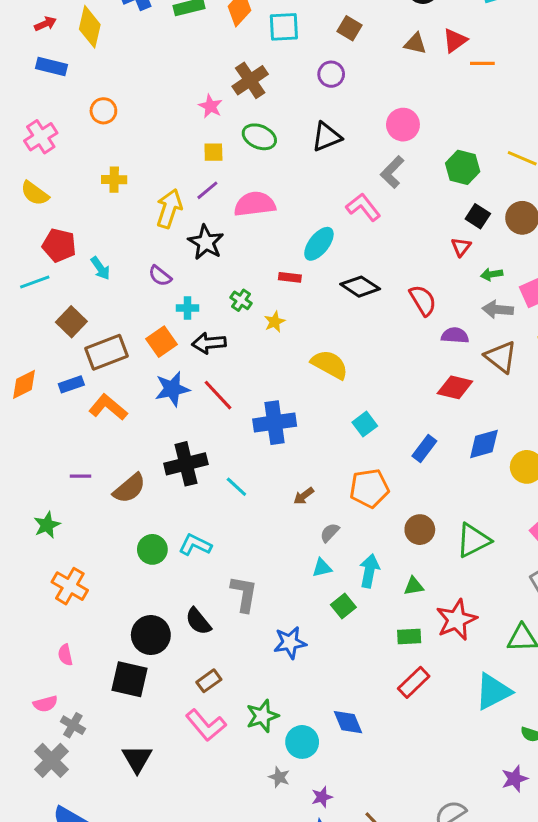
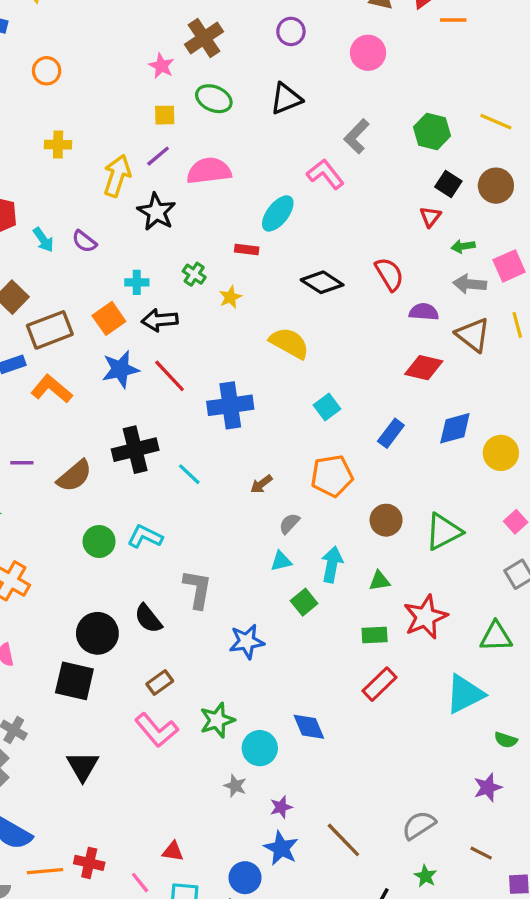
pink circle: (403, 125) -> (368, 53), moved
purple semicircle: (160, 276) -> (84, 241), moved
black diamond: (360, 287) -> (322, 282), moved

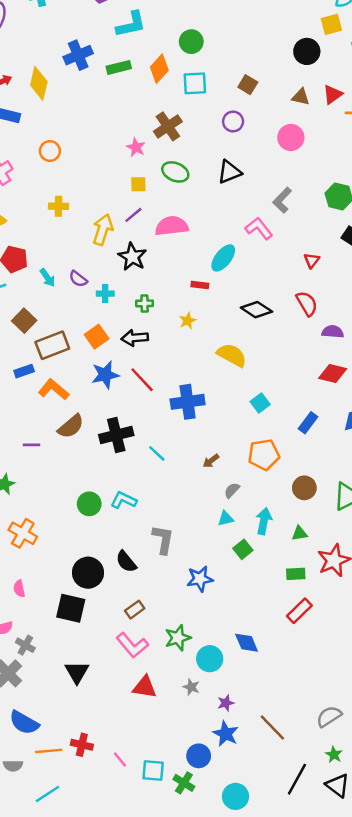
red triangle: (430, 217) -> (312, 260), moved
green cross: (194, 274) -> (145, 303), moved, turned -35
cyan cross: (137, 282) -> (105, 294), moved
brown semicircle: (74, 476) -> (71, 426), moved
red triangle: (173, 851) -> (145, 687), moved, size x1.5

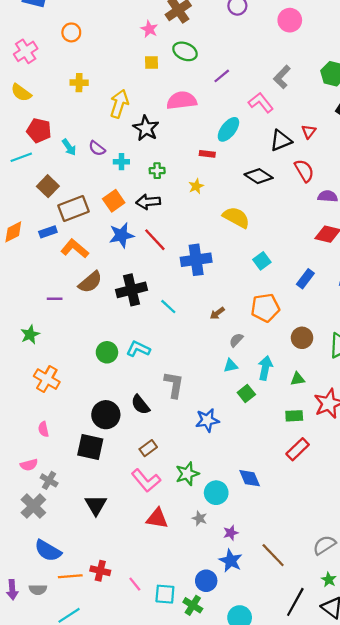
black triangle: (229, 172) -> (281, 141), moved
purple line: (133, 215) -> (222, 76), moved

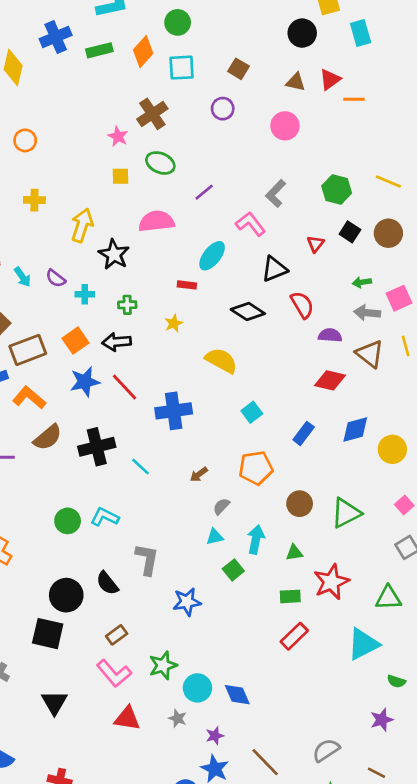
red triangle: (309, 132) -> (315, 244), moved
blue diamond: (250, 478) -> (237, 695), moved

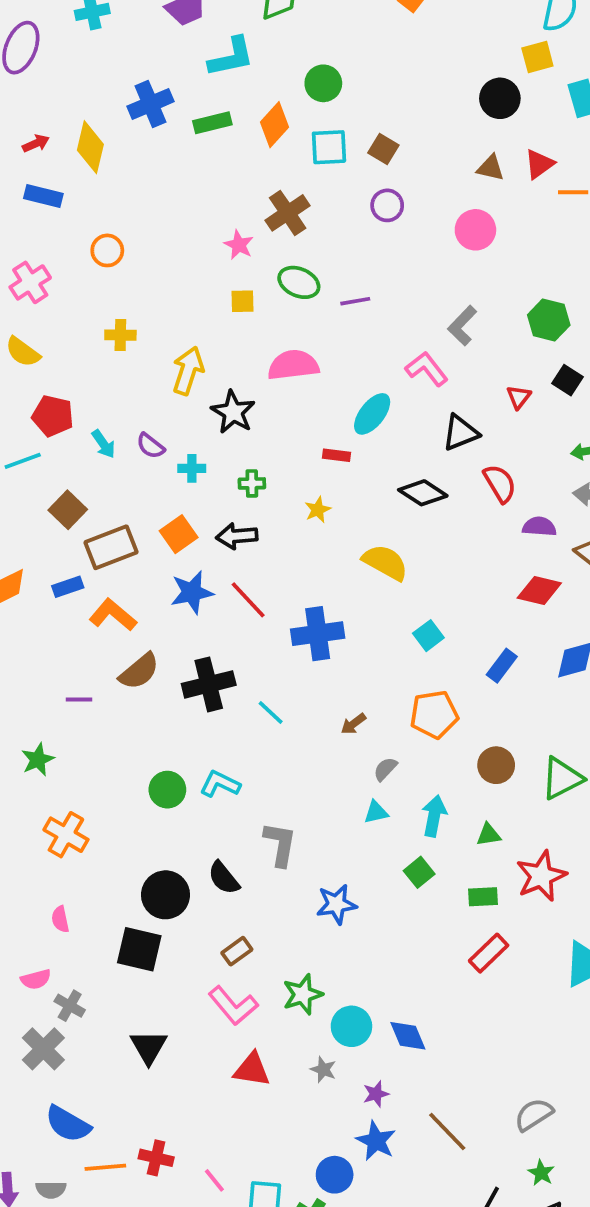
brown square: (239, 69) -> (383, 149), moved
purple line: (204, 192) -> (355, 301), moved, turned 30
green square: (233, 570) -> (419, 872), moved

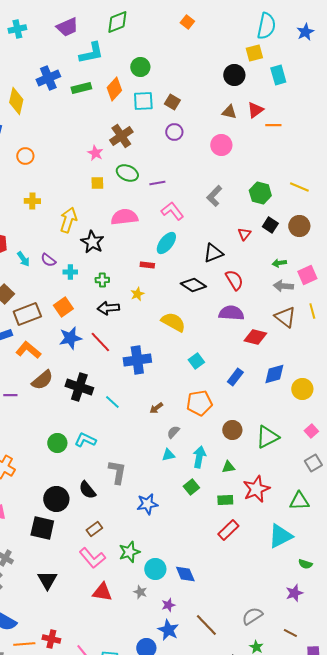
pink L-shape: (427, 369) -> (172, 211), moved
purple semicircle: (539, 527) -> (231, 313), moved, size x1.4
black arrow: (237, 536) -> (108, 308), moved
black cross: (209, 684) -> (79, 387), turned 32

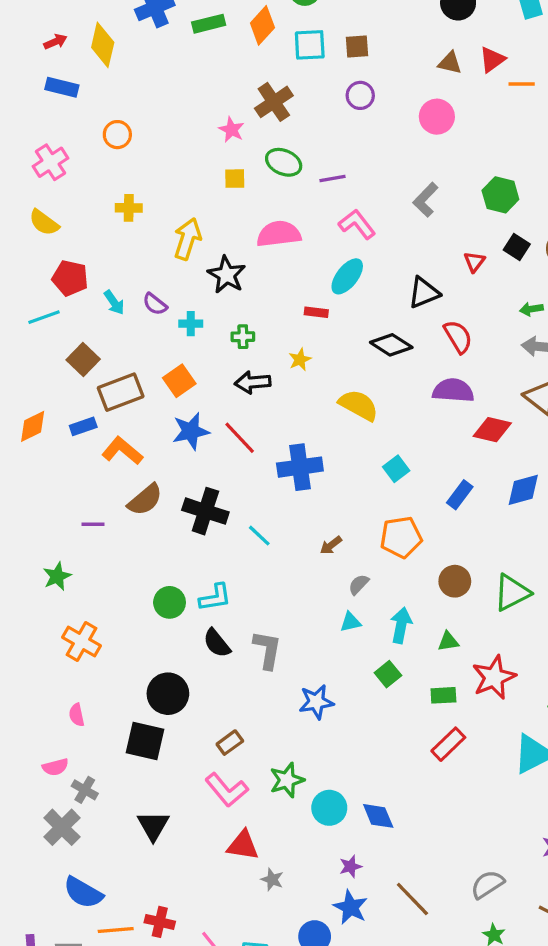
brown square: (172, 102) -> (357, 47), turned -35
cyan L-shape: (85, 440) -> (215, 598), turned 145
black semicircle: (87, 490) -> (217, 643), moved
gray star: (140, 592) -> (272, 880), moved

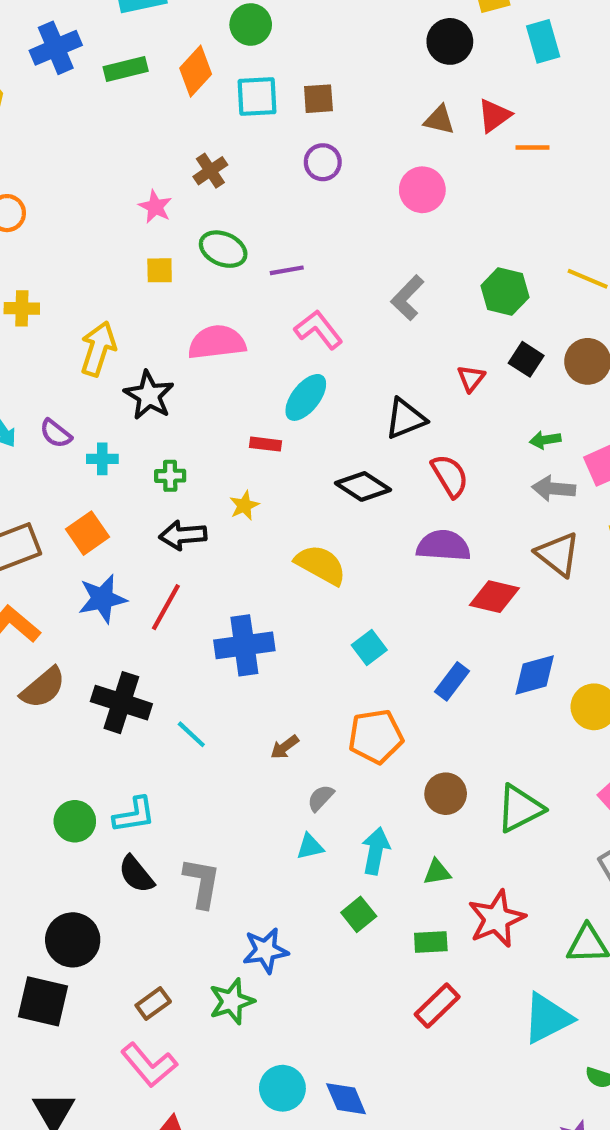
brown cross: (274, 102) -> (210, 171), size x0.7
red line: (240, 438) -> (166, 607), turned 72
green star: (287, 780) -> (232, 1001), moved

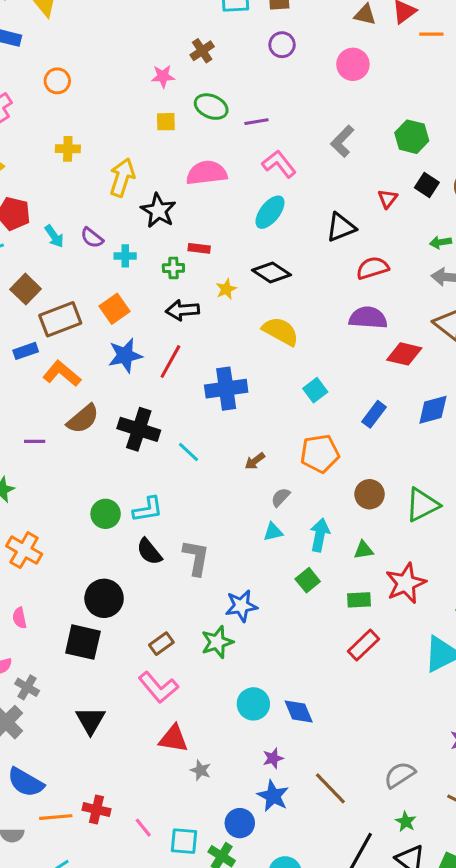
pink star: (155, 207) -> (163, 76), turned -30
red rectangle: (266, 444) -> (199, 248), moved
red semicircle: (450, 476) -> (373, 268), turned -76
black diamond: (363, 486) -> (271, 272), moved

